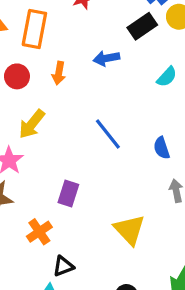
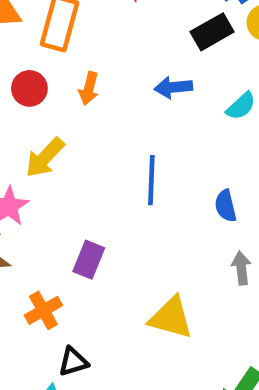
blue arrow: (106, 58) -> (173, 87), moved
blue line: (108, 134) -> (151, 180), turned 36
yellow triangle: (129, 230) -> (171, 318), turned -36

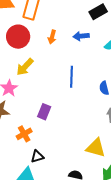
red circle: (29, 88) -> (18, 37), size x1.5
orange arrow: (89, 89) -> (52, 37), moved
yellow triangle: (171, 318) -> (96, 148), moved

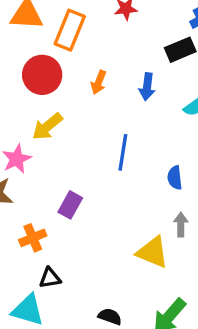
blue arrow: (81, 36) -> (147, 87), turned -84
yellow triangle: (96, 148) -> (153, 252), moved

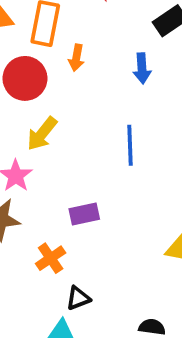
orange arrow: (99, 82) -> (76, 58), moved
purple rectangle: (70, 205) -> (84, 214), turned 60

